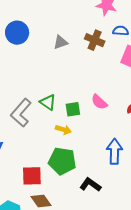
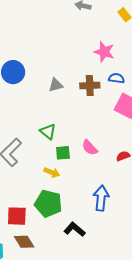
brown cross: (95, 40) -> (90, 86), turned -30
green triangle: (48, 102) -> (48, 132), moved

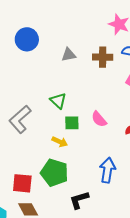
black L-shape: (75, 229) -> (79, 200), turned -60

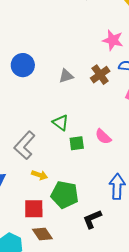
brown cross: (103, 57) -> (100, 75), turned -30
yellow arrow: (60, 142) -> (40, 175), moved

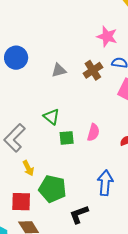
pink semicircle: (103, 137) -> (93, 132), turned -120
yellow arrow: (40, 175) -> (28, 168), turned 42

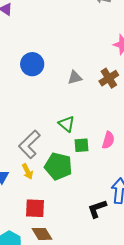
yellow arrow: (28, 168) -> (27, 171), moved
green pentagon: (52, 189) -> (58, 166), moved
black L-shape: (79, 214) -> (97, 209), moved

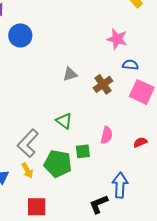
blue circle: (32, 64) -> (20, 35), moved
brown cross: (109, 78) -> (103, 84), moved
green square: (81, 145) -> (83, 151), moved

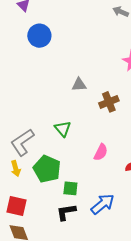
green square: (83, 151) -> (70, 188), moved
blue arrow: (120, 185) -> (103, 204), turned 35
black L-shape: (99, 204) -> (66, 212), moved

